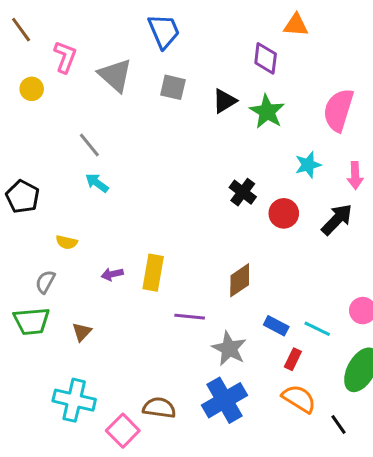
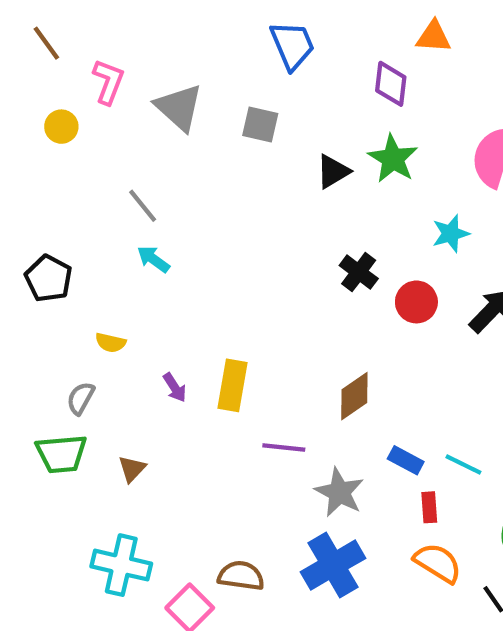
blue trapezoid: (164, 31) -> (292, 45), moved
black triangle: (225, 101) -> (333, 171), moved
purple arrow: (112, 274) -> (175, 388), turned -110
red rectangle: (293, 359) -> (429, 507), turned -30

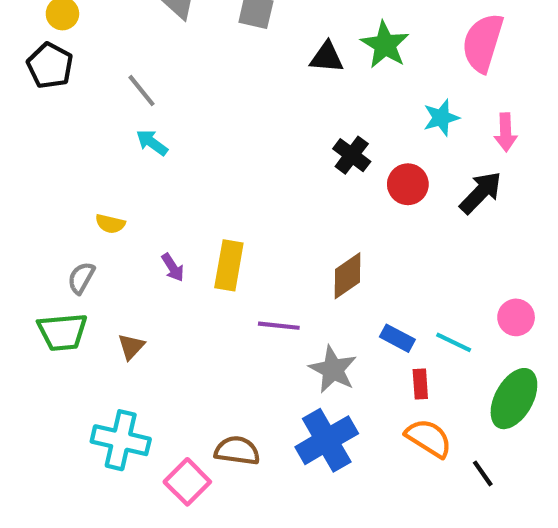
black triangle: (333, 171) -> (327, 57), turned 36
black pentagon: (49, 278) -> (50, 66), moved

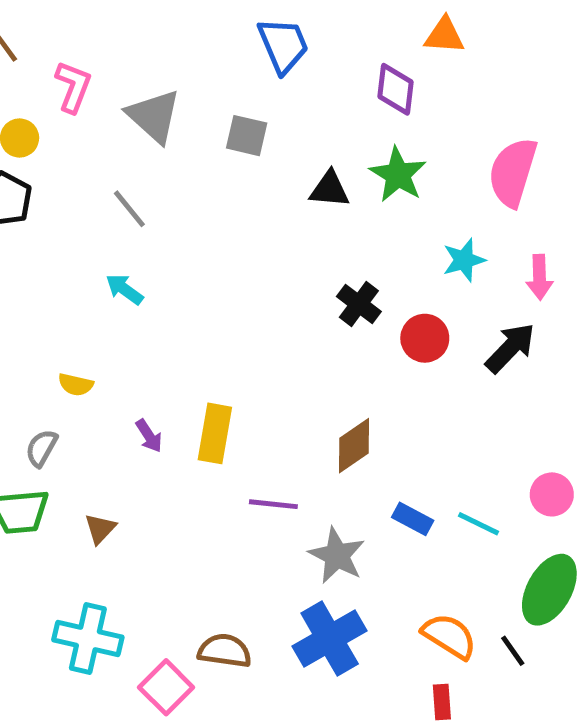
gray line: (142, 91) -> (129, 209), moved
red rectangle: (420, 384) -> (442, 702), moved
black line: (483, 473) -> (513, 651), moved

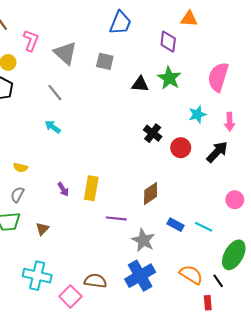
blue trapezoid: (283, 45) -> (120, 23), turned 45
yellow semicircle: (76, 385) -> (21, 167), moved
pink circle: (552, 494) -> (235, 200), moved
red rectangle: (442, 702) -> (208, 303), moved

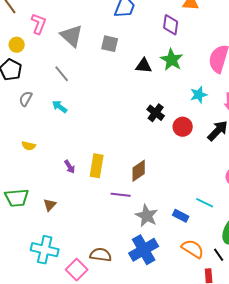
brown diamond: (151, 193) -> (139, 171), moved
gray semicircle: (17, 195) -> (26, 99), moved
blue rectangle: (176, 225) -> (181, 216), moved

